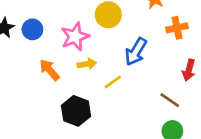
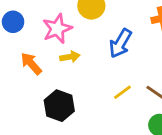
yellow line: (113, 82) -> (122, 92), moved

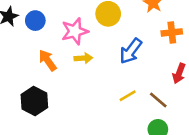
black hexagon: (59, 106) -> (34, 101), moved

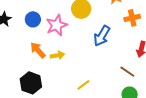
blue circle: (35, 21) -> (33, 19), moved
yellow arrow: (83, 58) -> (57, 55), moved
yellow line: (128, 96) -> (83, 85), moved

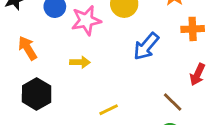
orange arrow: (38, 50) -> (28, 48), moved

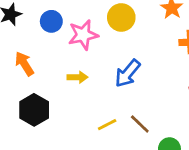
blue arrow: (146, 46) -> (128, 73), moved
brown line: (173, 102) -> (140, 124), moved

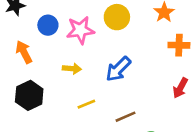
blue circle: (51, 21) -> (48, 25), moved
brown line: (140, 124) -> (126, 117), turned -72
yellow line: (107, 125) -> (86, 104), moved

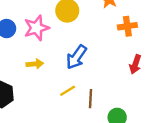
yellow line: (86, 104) -> (68, 91), moved
brown line: (126, 117) -> (90, 99), turned -54

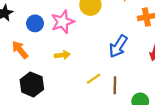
blue arrow: (76, 57) -> (118, 46), moved

